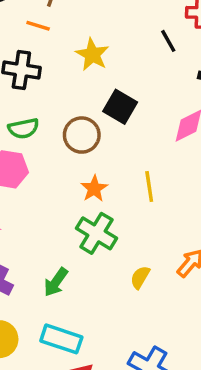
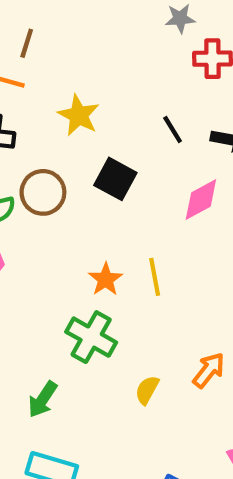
black line: (168, 41) -> (173, 129), moved
brown circle: (82, 135) -> (43, 192), moved
orange star: (94, 189) -> (106, 279), moved

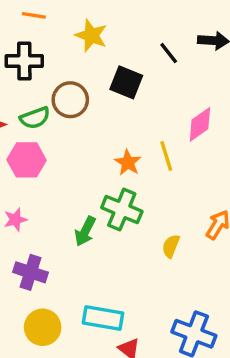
black line: (173, 129) -> (169, 53), moved
pink diamond: (201, 200) -> (200, 124), moved
green arrow: (43, 399) -> (85, 231), moved

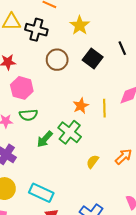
green semicircle: (35, 118) -> (28, 115), moved

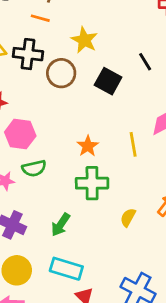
brown circle: (57, 60) -> (61, 73), moved
orange star: (81, 106) -> (88, 146), moved
green cross: (70, 132) -> (92, 183), turned -30
green arrow: (45, 139) -> (61, 225), moved

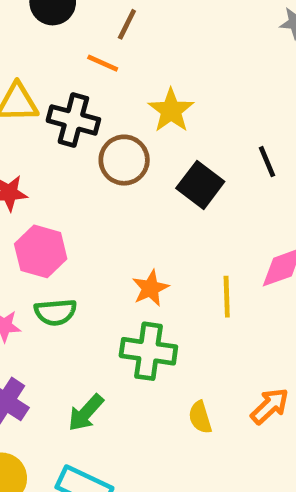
yellow semicircle: (128, 217) -> (200, 417), turned -54

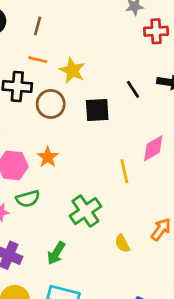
orange line: (103, 63) -> (38, 60), moved
black square: (200, 185) -> (97, 110), turned -30
orange star: (150, 288) -> (48, 157), moved
green cross: (148, 351) -> (85, 211), turned -32

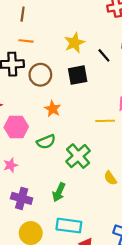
yellow star: (72, 70) -> (74, 43), moved, turned 30
orange star: (48, 157) -> (53, 109), moved
yellow line: (124, 171) -> (105, 121), turned -72
green semicircle: (28, 199) -> (46, 142), moved

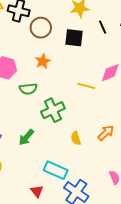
cyan rectangle: (69, 226) -> (56, 170), moved

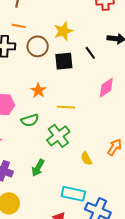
black line: (103, 27) -> (90, 53), moved
brown circle: (41, 28) -> (38, 46), moved
yellow line: (86, 86) -> (66, 107), moved

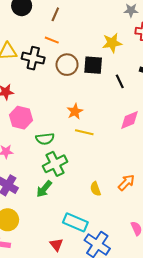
yellow star: (63, 31) -> (112, 43), moved
black square: (64, 61) -> (93, 65), moved
orange star: (38, 90) -> (75, 111), moved
green cross: (58, 136) -> (55, 164), moved

